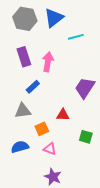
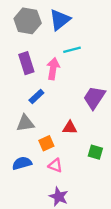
cyan line: (76, 37) -> (72, 50), moved

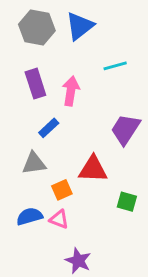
cyan line: (72, 50) -> (115, 66), moved
red triangle: (70, 128) -> (93, 169), size x1.5
pink triangle: (55, 165) -> (59, 219), moved

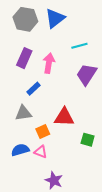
purple rectangle: (35, 84) -> (24, 58), turned 42
purple trapezoid: (125, 129) -> (87, 74), moved

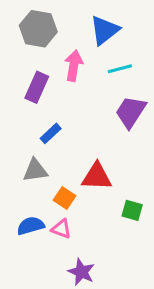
blue triangle: (55, 18) -> (104, 30), moved
pink arrow: (49, 63) -> (74, 66), moved
orange square: (43, 131) -> (64, 198), turned -32

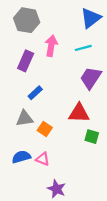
blue triangle: (104, 30) -> (91, 18), moved
red triangle: (97, 177) -> (79, 113), moved
orange square: (64, 198) -> (45, 129), moved
green square: (132, 210) -> (92, 137), moved

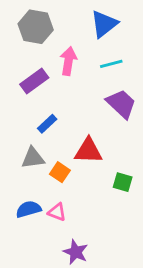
blue triangle: (91, 18) -> (104, 24), moved
purple rectangle: (26, 61) -> (34, 81), turned 30
purple trapezoid: (91, 78) -> (121, 104), turned 100
red triangle: (79, 113) -> (88, 151), moved

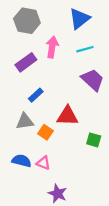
blue semicircle: (29, 209) -> (22, 161), turned 30

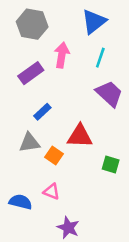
cyan line: (85, 49) -> (100, 58), turned -56
blue semicircle: (22, 161) -> (21, 202), moved

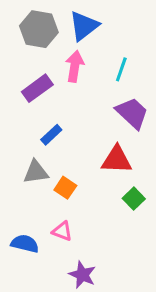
blue triangle: (94, 22) -> (84, 26), moved
red triangle: (80, 136) -> (117, 160), moved
green square: (111, 165) -> (134, 199), turned 30

